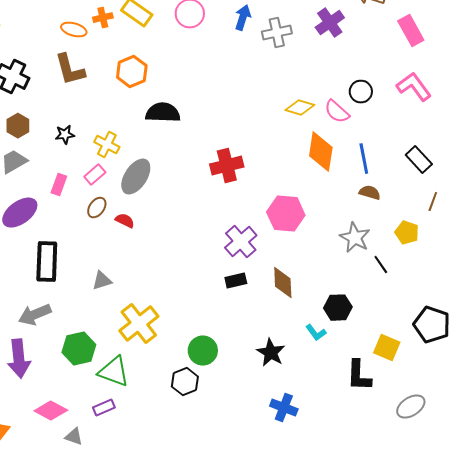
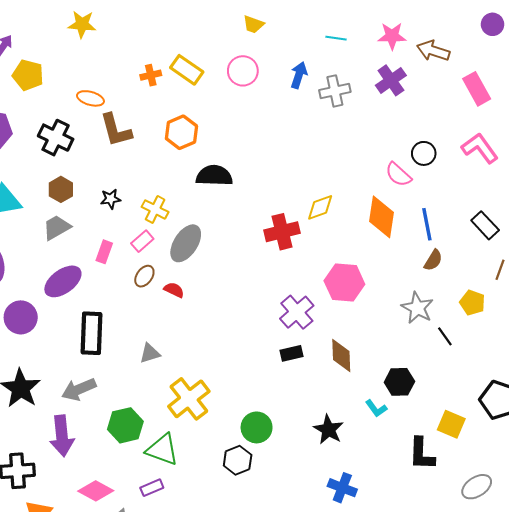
orange ellipse: (74, 30) -> (90, 98), moved
yellow diamond: (300, 108) -> (320, 207), moved, turned -36
brown semicircle: (370, 193) -> (433, 260), turned 105

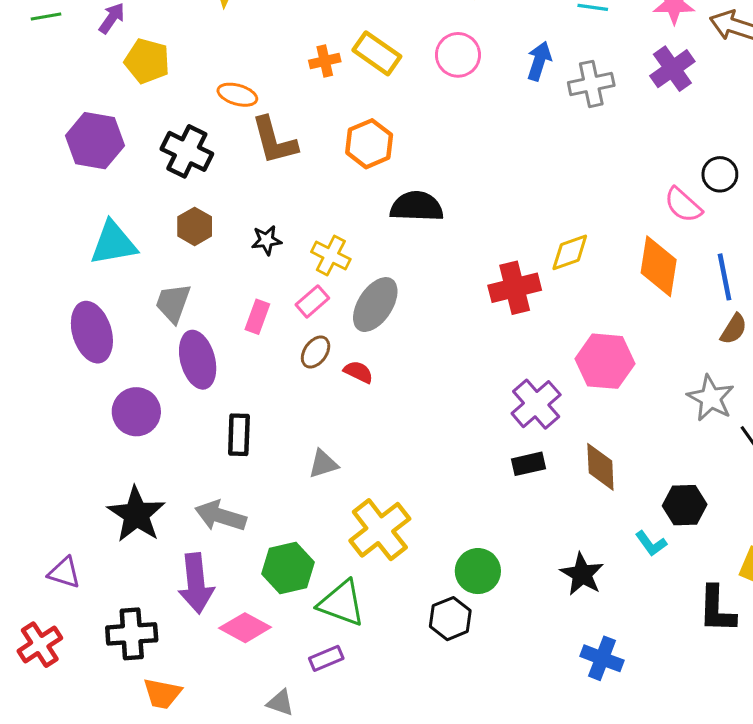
gray trapezoid: (57, 227) -> (173, 303), moved, turned -40
purple ellipse: (63, 281) -> (198, 360), turned -69
black rectangle: (92, 333) -> (239, 435), size x0.7
gray arrow: (79, 389) -> (221, 516), turned 40
pink diamond: (96, 491) -> (245, 628), moved

